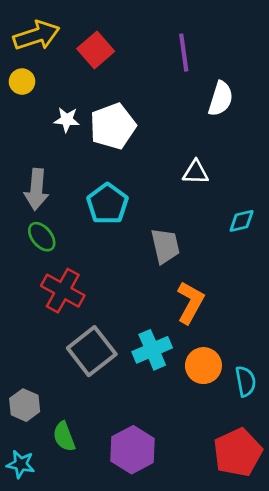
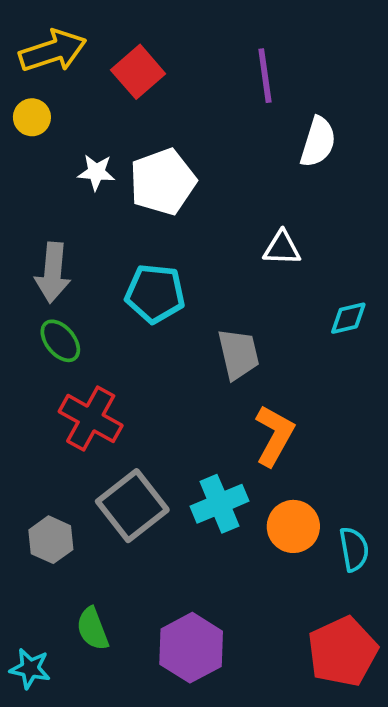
cyan pentagon: (107, 204) -> (155, 293), turned -30
gray hexagon: (25, 405) -> (51, 540), moved

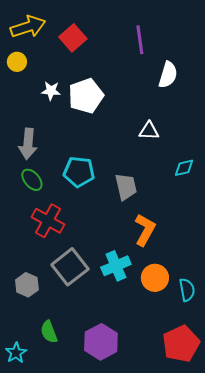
cyan pentagon: (155, 293) -> (79, 172), moved
cyan star: (30, 669) -> (16, 353), turned 30

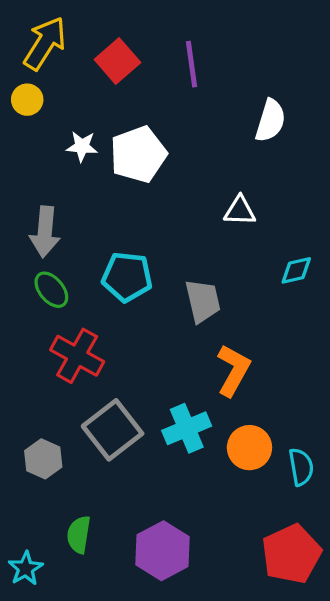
yellow arrow: (28, 27) -> (45, 43), turned -40
purple line: (140, 40) -> (191, 64), moved
green semicircle: (49, 332) -> (79, 535), turned 30

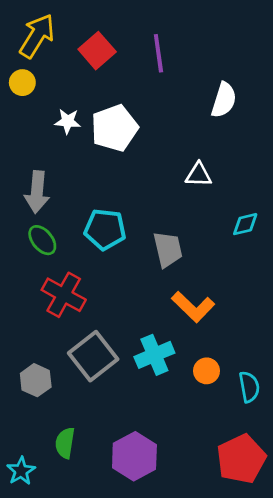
orange L-shape: (233, 370) -> (193, 307), turned 105
orange circle: (249, 448) -> (206, 371), size x0.7

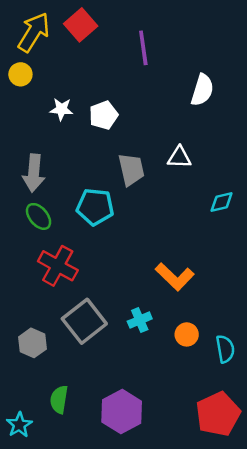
red square: (97, 51) -> (81, 25), moved
white pentagon: (114, 128) -> (104, 115), size x0.7
gray trapezoid: (168, 249) -> (131, 169), moved
cyan cross: (154, 355) -> (140, 320), size x0.7

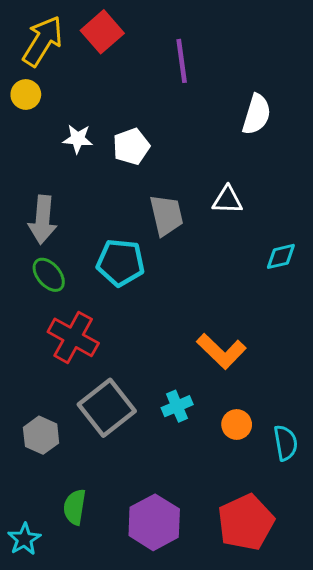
red pentagon: (218, 414) -> (246, 522), moved

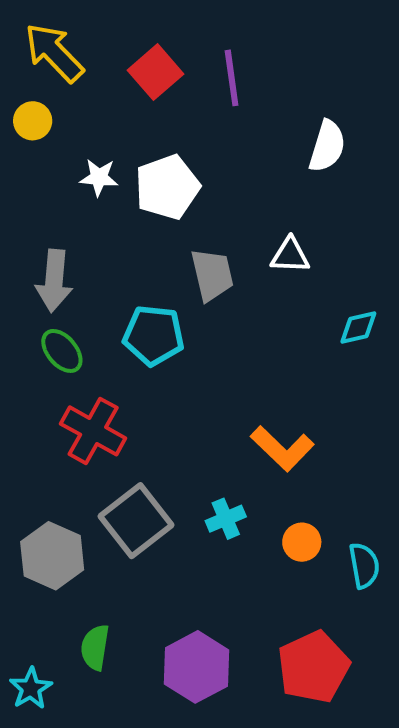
red square: (102, 32) -> (156, 72), moved
yellow arrow: (43, 41) -> (54, 53), turned -76
white pentagon: (131, 146) -> (167, 187), size x1.4
gray hexagon: (41, 435) -> (52, 556), size x1.4

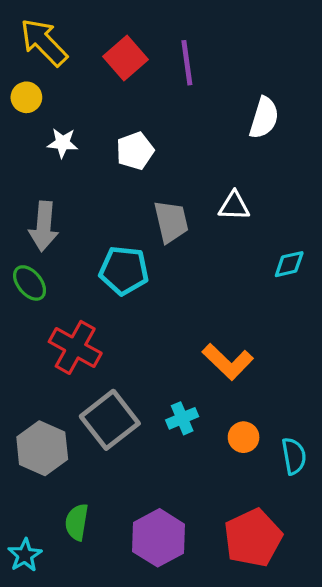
white star: (99, 177) -> (63, 143), moved
white pentagon: (167, 187) -> (135, 151), size x0.7
green ellipse: (62, 351) -> (30, 283), moved

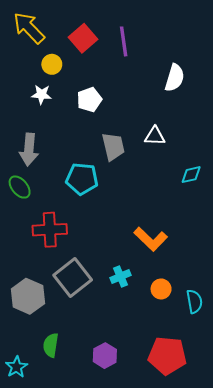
yellow circle: (26, 97) -> (52, 64), moved
red cross: (75, 347) -> (50, 230), turned -32
purple hexagon: (159, 538) -> (105, 356), size x0.7
red pentagon: (253, 538) -> (167, 356), turned 30

